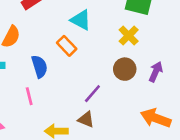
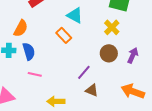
blue semicircle: (40, 67) -> (29, 51), moved
pink line: (29, 96) -> (35, 74), turned -64
brown triangle: (86, 119) -> (92, 90), moved

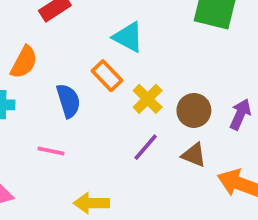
yellow cross: (112, 27) -> (148, 99), moved
blue semicircle: (29, 51) -> (68, 101), moved
brown triangle: (92, 90) -> (194, 155), moved

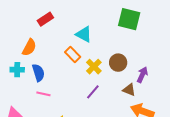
blue semicircle: (68, 101) -> (38, 73), moved
brown circle: (194, 110) -> (118, 63), moved
brown triangle: (194, 155) -> (129, 90), moved

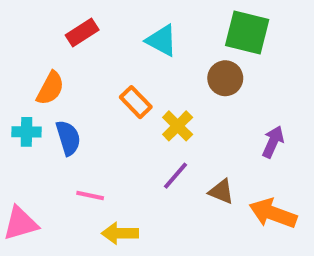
cyan triangle: (84, 34) -> (162, 40), moved
brown circle: (118, 63) -> (225, 78), moved
brown triangle: (129, 90) -> (221, 192), moved
pink line: (43, 94) -> (90, 196), moved

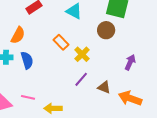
pink line: (90, 196) -> (28, 97), moved

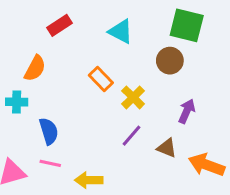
blue semicircle: (27, 60) -> (49, 131), moved
purple arrow: (130, 62) -> (187, 111), moved

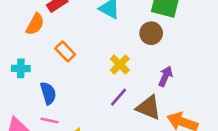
orange semicircle: (35, 68) -> (35, 24), moved
orange rectangle: (101, 79) -> (65, 51), moved
brown triangle: (167, 148) -> (149, 108), size x1.5

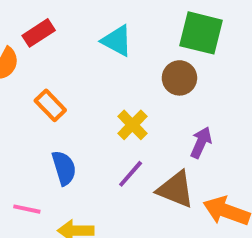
blue semicircle: (48, 93) -> (64, 168), moved

